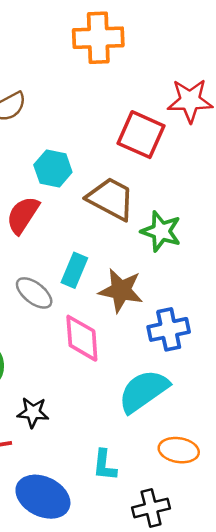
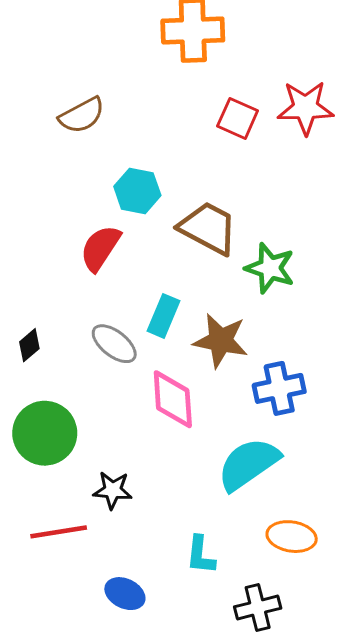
red square: (141, 135) -> (238, 118), moved, size x0.7
blue ellipse: (43, 497) -> (125, 594), size x0.6

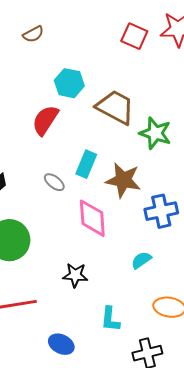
brown semicircle: (82, 115) -> (33, 34), size x0.7
gray ellipse: (114, 344) -> (54, 182), size x0.7
cyan semicircle: (248, 464) -> (141, 260), size x0.5
black star: (113, 490) -> (75, 275), moved

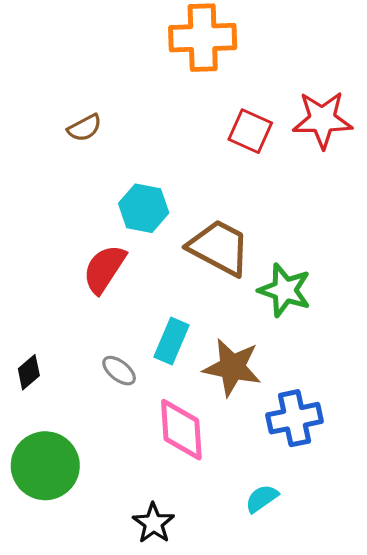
black star: (75, 275) -> (153, 523), turned 30

